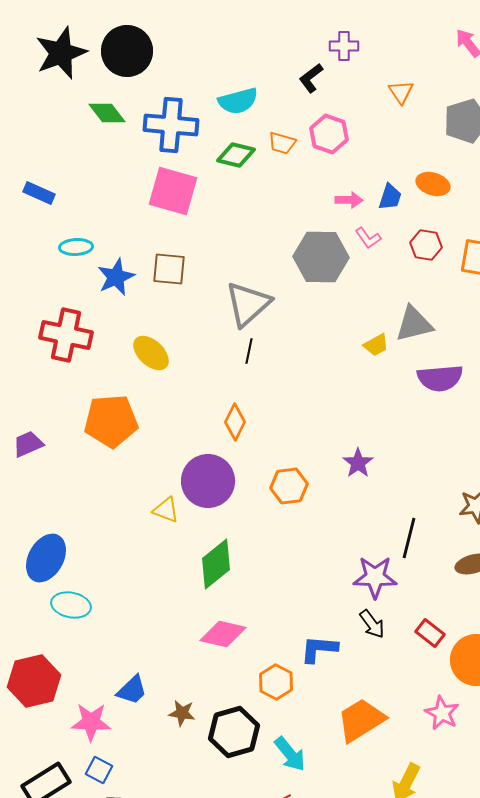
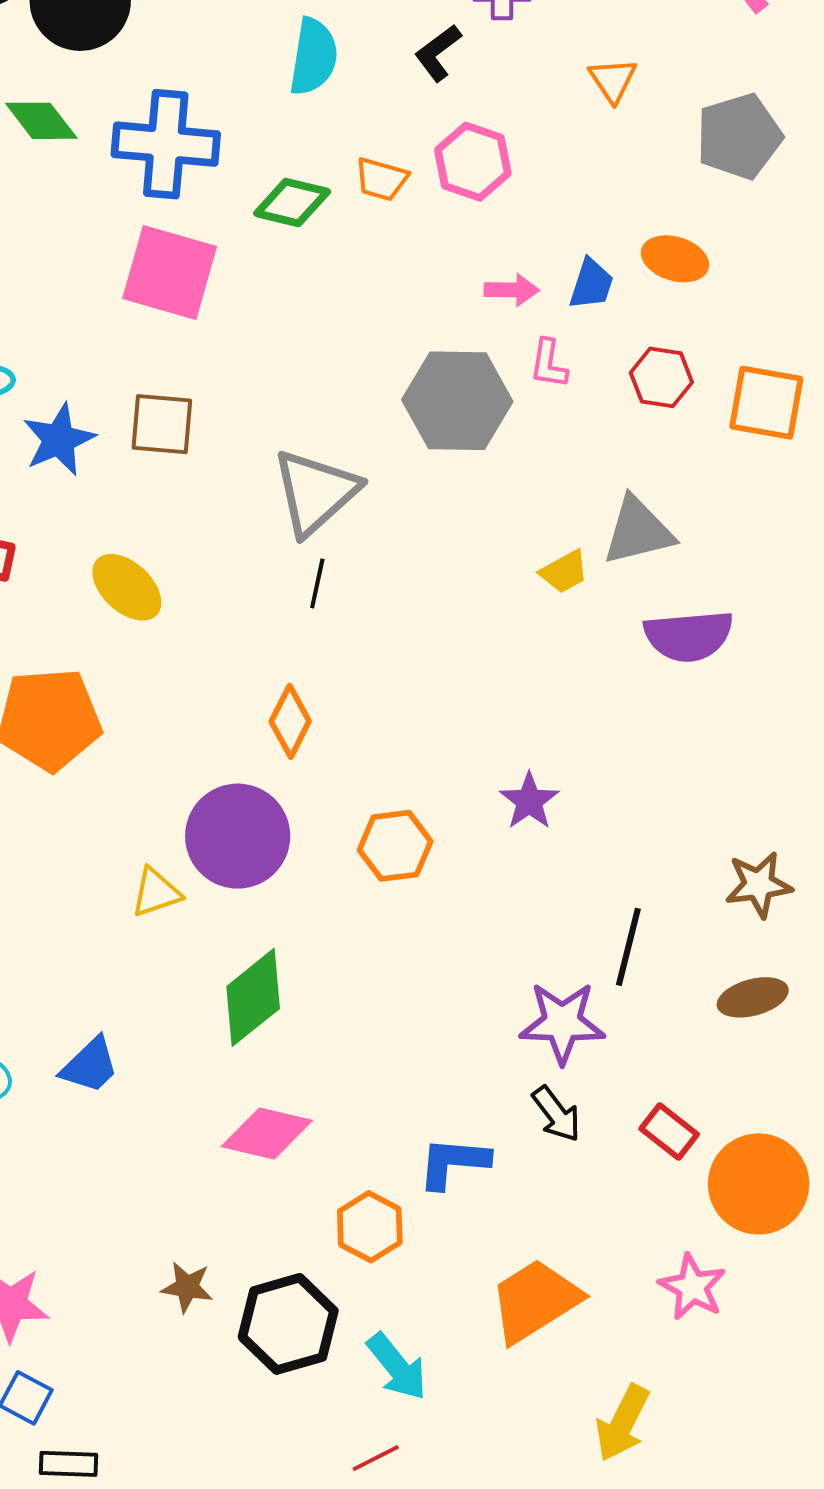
cyan semicircle: (238, 101) -> (313, 57), moved, turned -66
pink L-shape: (368, 238) -> (549, 364), turned 44
yellow triangle: (166, 510) -> (156, 892), turned -40
blue trapezoid: (132, 690) -> (90, 1065), moved

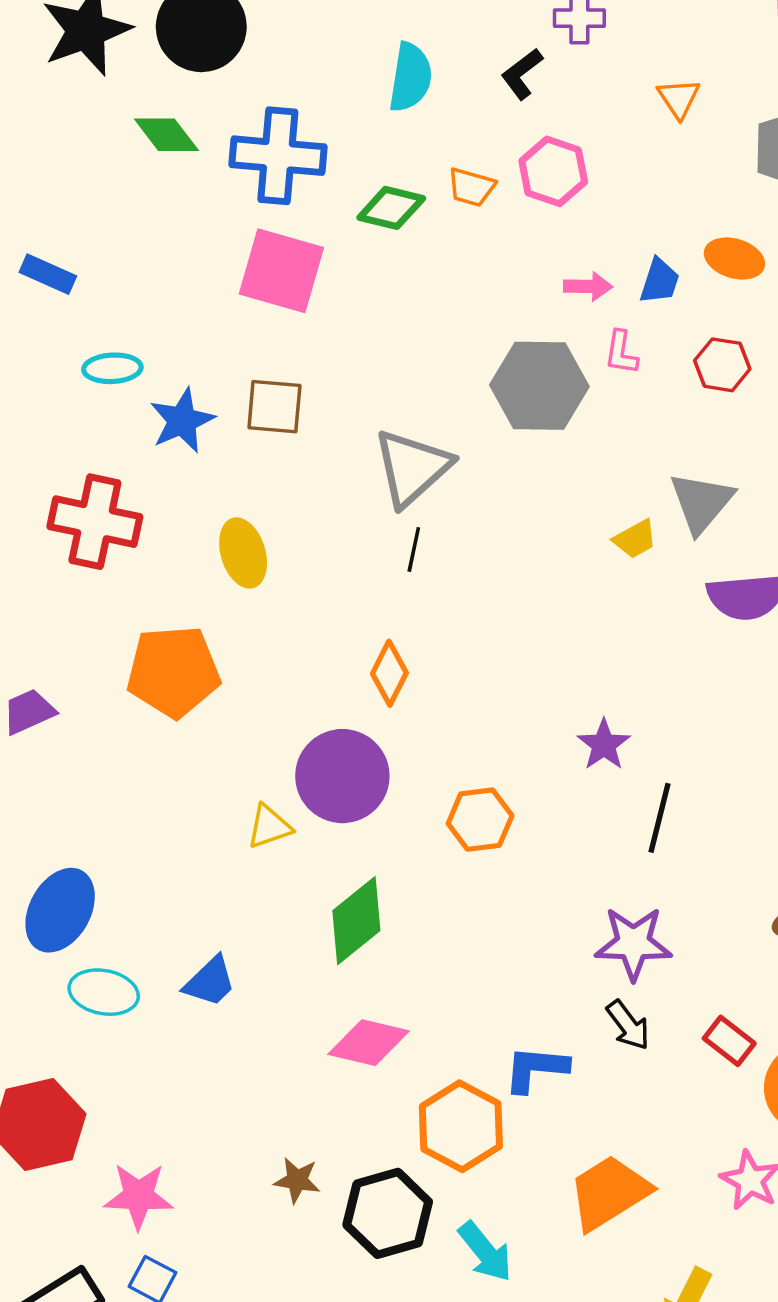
gray triangle: (638, 531) -> (701, 502), turned -36
yellow ellipse: (127, 587) -> (243, 553), turned 30
orange hexagon: (395, 846) -> (480, 820), moved
black line: (628, 947) -> (660, 818), moved
orange hexagon: (370, 1227) -> (461, 1126), size x1.4

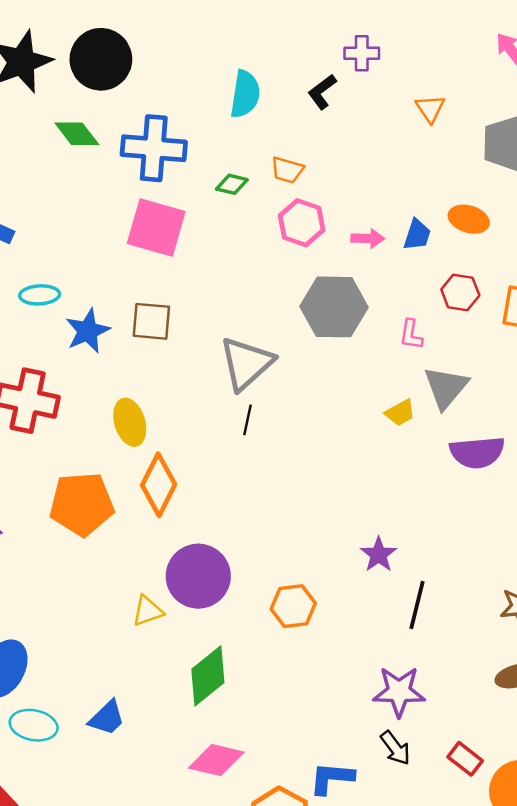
pink hexagon: (553, 171) -> (302, 223), moved
green diamond: (391, 208) -> (232, 184), size x0.7
pink L-shape: (621, 353) -> (411, 335), moved
orange diamond: (389, 673) -> (159, 485), moved, size x1.4

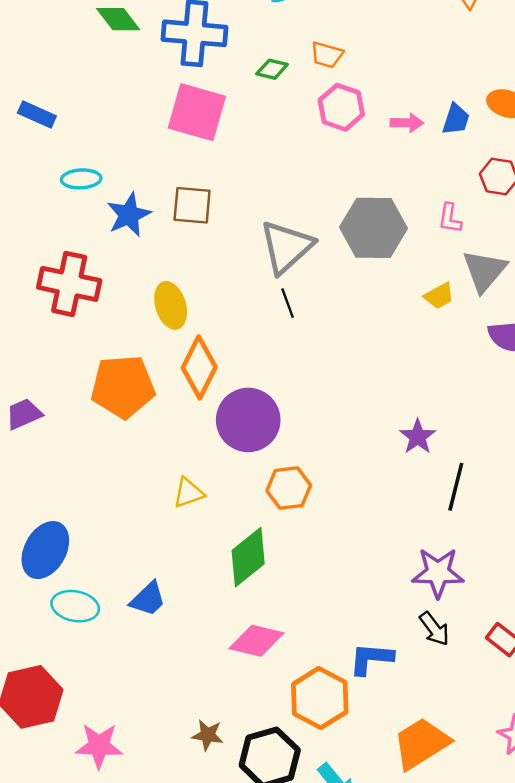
gray hexagon: (334, 307) -> (373, 228), moved
black line: (248, 420) -> (288, 303), turned -32
purple circle: (198, 576) -> (248, 420), moved
orange hexagon: (293, 606) -> (289, 488), moved

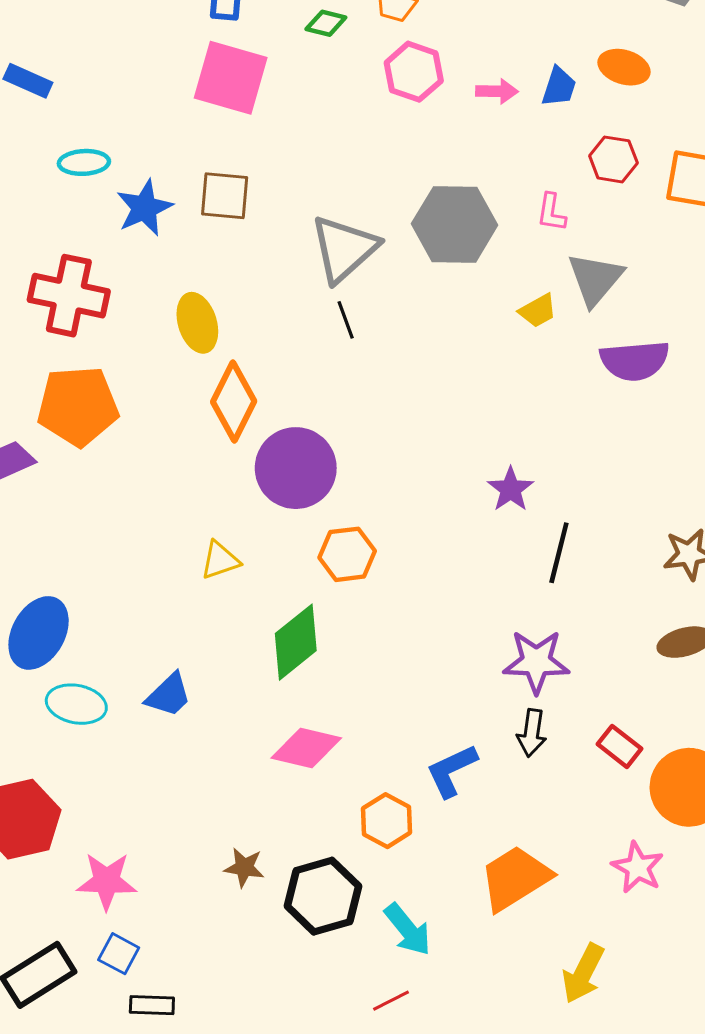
orange pentagon: (123, 387) -> (78, 406), moved
black arrow: (434, 629) -> (532, 733), turned 45
blue L-shape: (371, 659) -> (452, 771), turned -30
orange hexagon: (320, 698) -> (386, 821), size x0.7

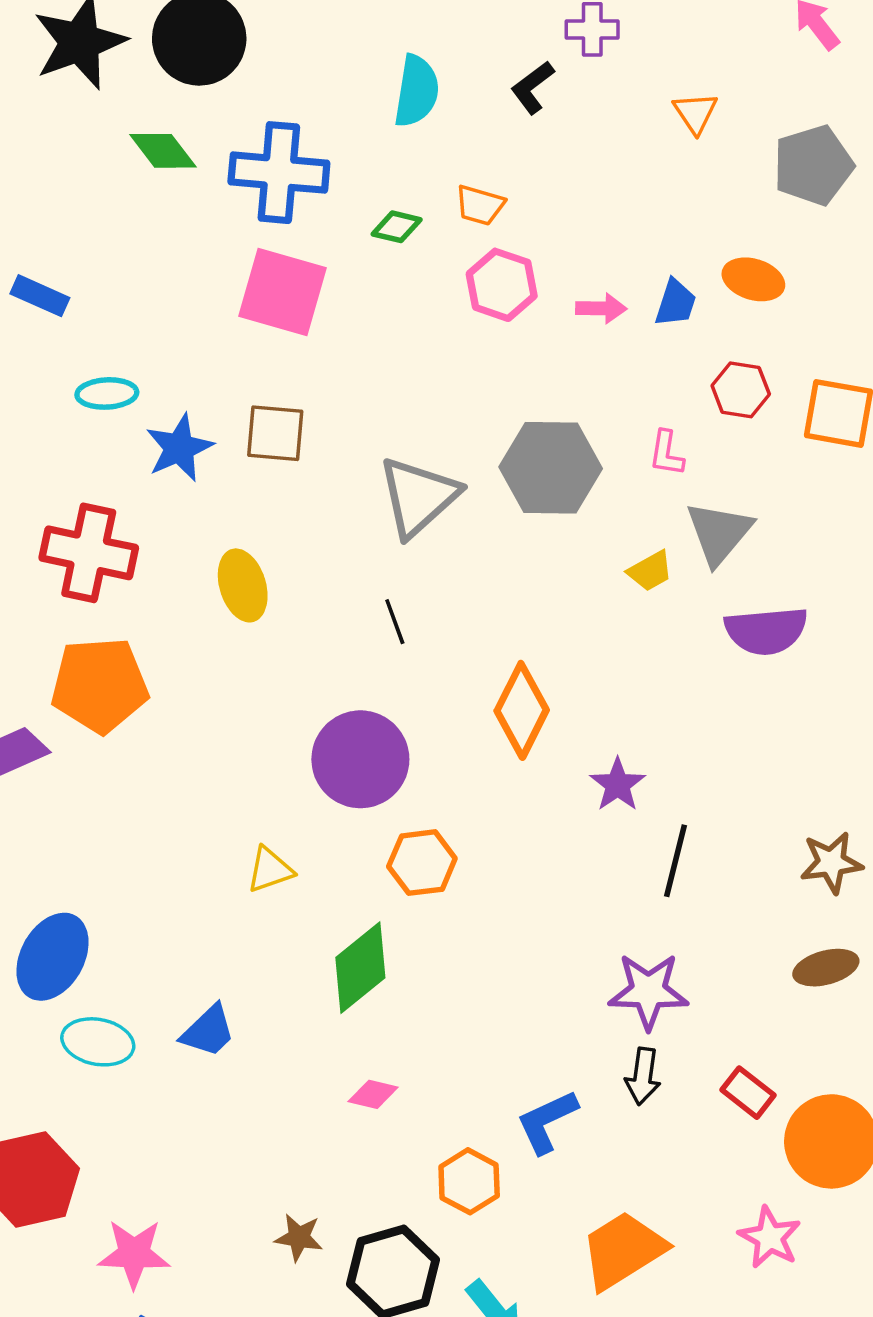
black line: (346, 320) -> (395, 622), moved
orange diamond: (234, 401) -> (522, 710), moved
pink diamond: (306, 748) -> (373, 1094), size x0.6

